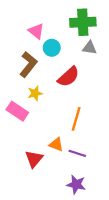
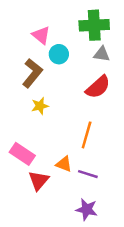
red semicircle: (68, 77) -> (98, 87), moved
pink rectangle: (17, 111) -> (22, 154), moved

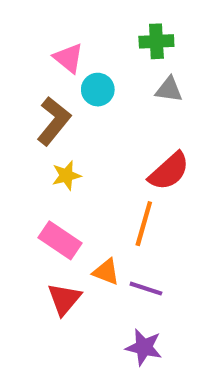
green cross: (94, 25) -> (156, 41), size x0.7
red semicircle: (98, 87) -> (169, 171), moved
pink rectangle: (22, 154) -> (60, 240), moved

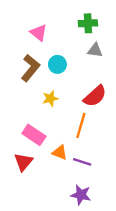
cyan circle: (98, 90) -> (57, 64), moved
yellow star: (66, 175) -> (50, 98), moved
red triangle: (64, 299) -> (23, 162), moved

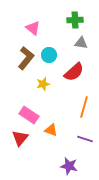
red semicircle: (95, 96) -> (74, 72), moved
orange line: (81, 125) -> (84, 107), moved
purple line: (82, 162) -> (85, 139), moved

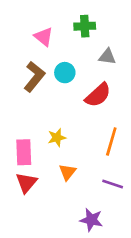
green cross: (75, 20) -> (85, 26), moved
yellow star: (43, 84) -> (57, 138), moved
pink rectangle: (29, 115) -> (24, 152), moved, turned 54
orange triangle: (51, 130) -> (67, 172), turned 48

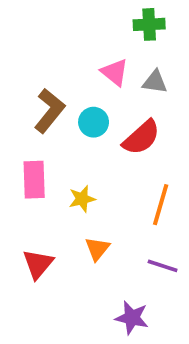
green cross: (85, 26) -> (149, 24), moved
pink triangle: (44, 37) -> (115, 72), moved
cyan circle: (65, 73) -> (94, 122), moved
pink rectangle: (24, 152) -> (34, 180), moved

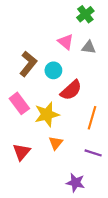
green cross: (149, 24) -> (85, 14), turned -35
red semicircle: (141, 138) -> (71, 90), moved
pink rectangle: (34, 180) -> (19, 103), turned -35
yellow star: (82, 199) -> (47, 114), size x1.6

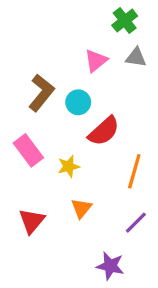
pink triangle: (66, 42) -> (96, 61), turned 42
gray triangle: (89, 47) -> (136, 57), moved
yellow star: (47, 114) -> (69, 166), size x0.6
purple line: (93, 153) -> (136, 223), turned -63

